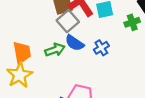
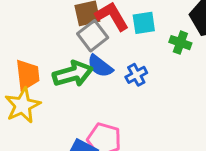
green cross: (132, 22) -> (180, 43), turned 35
green arrow: (55, 50) -> (73, 74), size x1.4

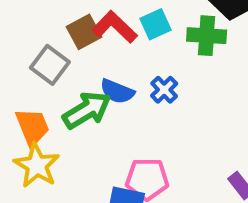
gray square: (93, 36) -> (50, 65), moved
green cross: (180, 43) -> (207, 36), size x1.4

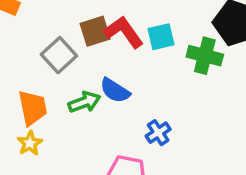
blue cross: (164, 90) -> (158, 133), moved
green arrow: (87, 110) -> (84, 102), size x0.7
yellow star: (37, 165) -> (30, 143), size x0.6

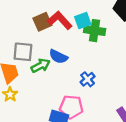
gray square: (59, 55) -> (23, 52), moved, turned -36
green cross: (205, 56) -> (95, 31), moved

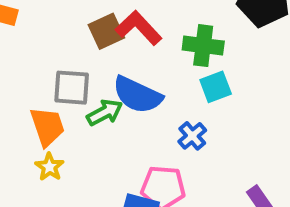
cyan square: (83, 21) -> (216, 87), moved
blue semicircle: (58, 57) -> (137, 95), size x1.4

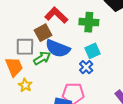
brown square: (106, 31) -> (43, 33), moved
cyan square: (216, 87) -> (93, 51), moved
yellow star: (49, 167) -> (25, 85), moved

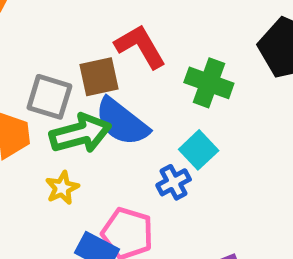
cyan square: (93, 51) -> (199, 150), turned -35
green arrow: (42, 58) -> (80, 133), size x1.4
yellow star: (25, 85) -> (62, 188), moved

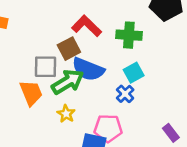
cyan square: (199, 150) -> (134, 73), turned 30

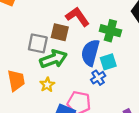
brown square: (69, 49) -> (60, 32), turned 30
blue semicircle: (88, 69) -> (90, 53), moved, turned 72
orange trapezoid: (31, 93) -> (16, 80), moved

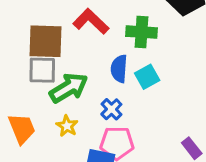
brown square: (60, 32) -> (45, 41), moved, size x1.4
blue semicircle: (90, 53) -> (119, 69), size x0.7
blue cross: (98, 78) -> (111, 109), moved

